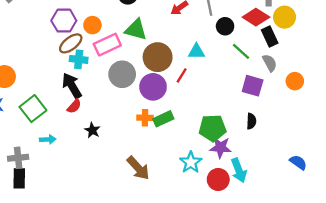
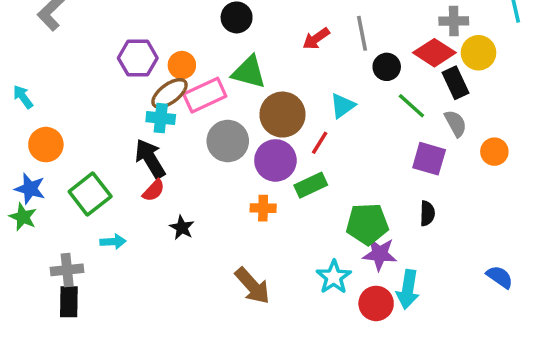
brown ellipse: (71, 43) -> (170, 93), moved
cyan triangle: (196, 51) -> (343, 106), turned -36
green rectangle: (163, 119) -> (311, 185), moved
cyan arrow: (239, 170) -> (408, 289), turned 30

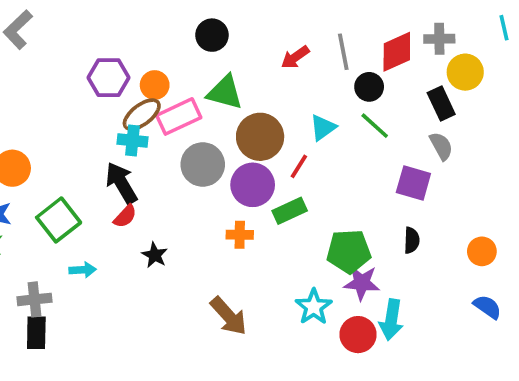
red diamond: (434, 53) -> (397, 52), moved, turned -57
green line: (411, 106) -> (375, 126), moved
orange circle: (494, 152) -> (482, 251), moved

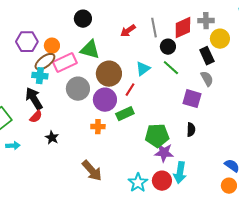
orange circle: (482, 251) -> (229, 186), moved
cyan star: (314, 307) -> (138, 183), moved

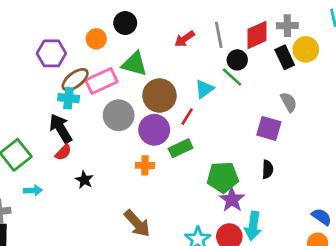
orange circle: (52, 46) -> (96, 39), moved
black rectangle: (207, 56) -> (285, 57), moved
green line: (171, 68) -> (232, 77), moved
purple star: (164, 153) -> (232, 200), turned 30

